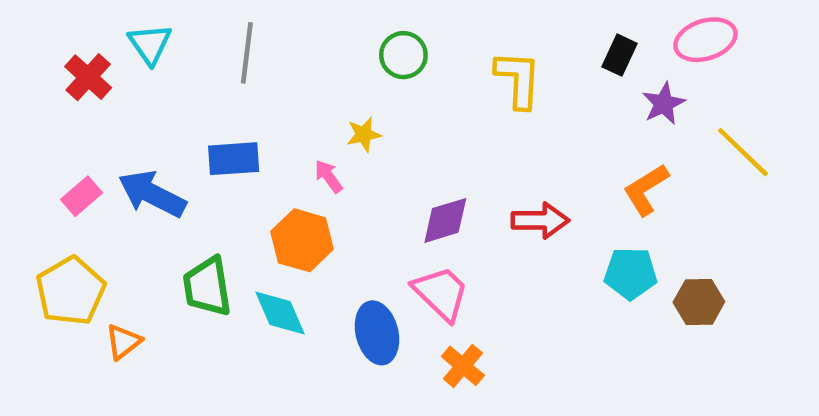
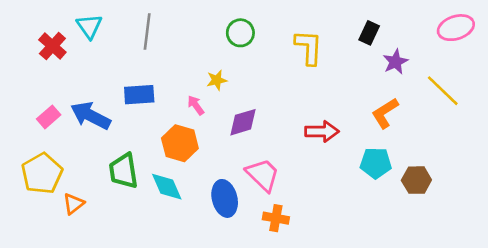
pink ellipse: (705, 40) -> (456, 28), moved
purple diamond: (445, 220) -> (243, 122), moved
orange cross: (463, 366) -> (276, 218), turned -30

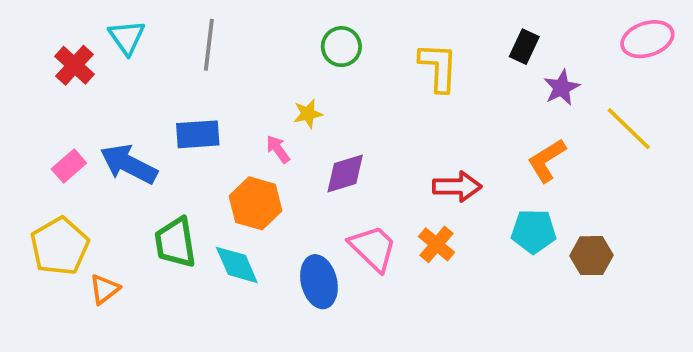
orange cross: (276, 218) -> (437, 244), moved, turned 30

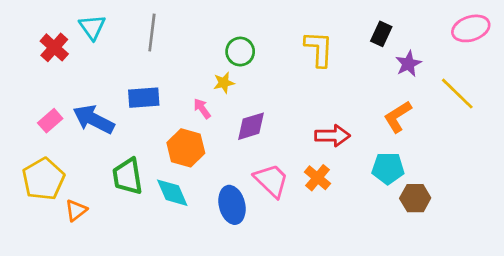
green circle: (341, 47) -> (240, 52), moved
brown hexagon: (591, 256) -> (415, 198), moved

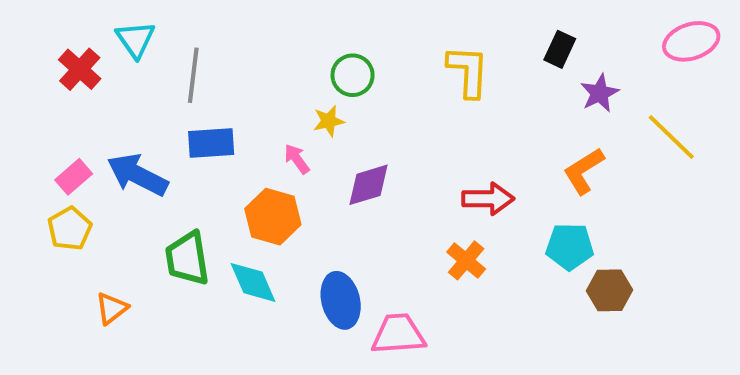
gray line: (152, 33) -> (193, 75), moved
yellow pentagon: (43, 179) -> (70, 229), moved, size x0.7
pink trapezoid: (271, 180) -> (398, 334), moved, turned -48

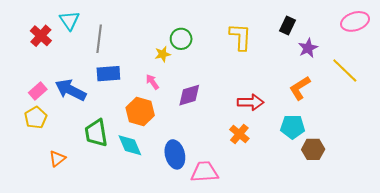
yellow star: (329, 121) -> (163, 54), moved

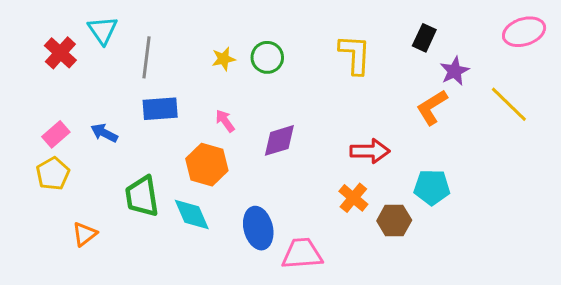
yellow star: (163, 54) -> (223, 59), moved
orange L-shape: (300, 88) -> (432, 107), moved
blue arrow: (71, 90) -> (104, 133), size x0.6
brown hexagon: (313, 149) -> (394, 220), moved

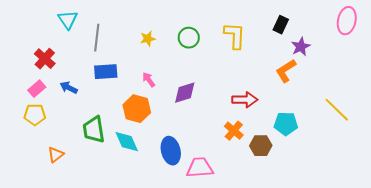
pink ellipse: (524, 32) -> (347, 21), turned -60
red cross: (60, 53) -> (45, 59), moved
green circle: (267, 57) -> (189, 38), moved
yellow line: (509, 104) -> (337, 110), moved
yellow pentagon: (53, 174) -> (35, 115), turned 30

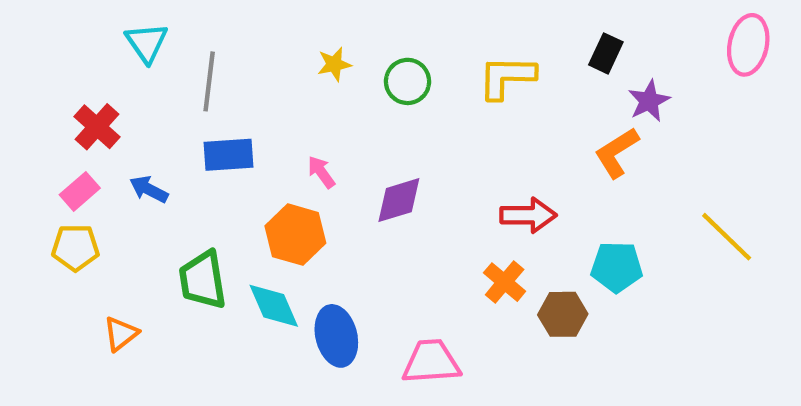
yellow L-shape: (235, 36) -> (507, 77), turned -92
yellow star: (148, 39) -> (334, 64), moved
blue ellipse: (171, 151) -> (336, 336), moved

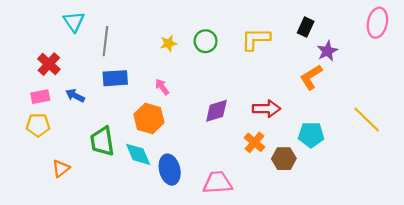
yellow star: (334, 64) -> (169, 43), moved
pink rectangle: (80, 191) -> (40, 97), turned 30
purple diamond: (399, 200) -> (216, 111), moved

